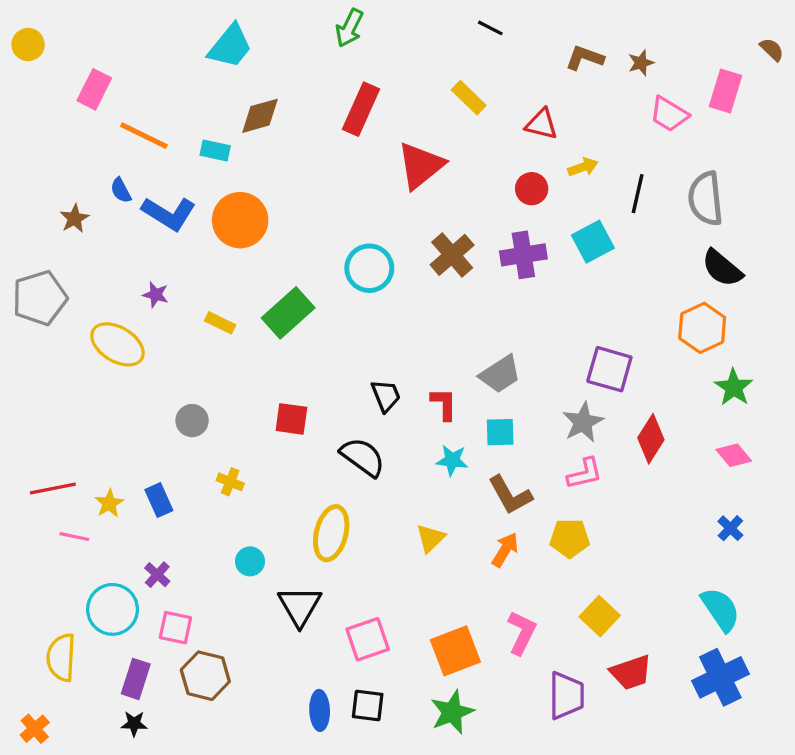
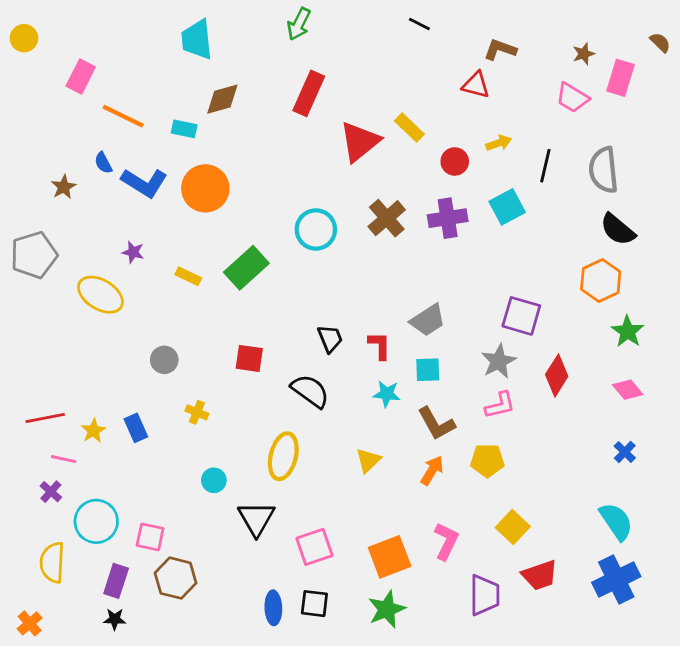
cyan trapezoid: (230, 46) -> (197, 40), turned 135
brown star: (641, 63) -> (584, 54), moved
yellow rectangle: (469, 98) -> (409, 127), moved
red triangle: (542, 124) -> (476, 85), moved
purple cross: (157, 575) -> (51, 492), moved

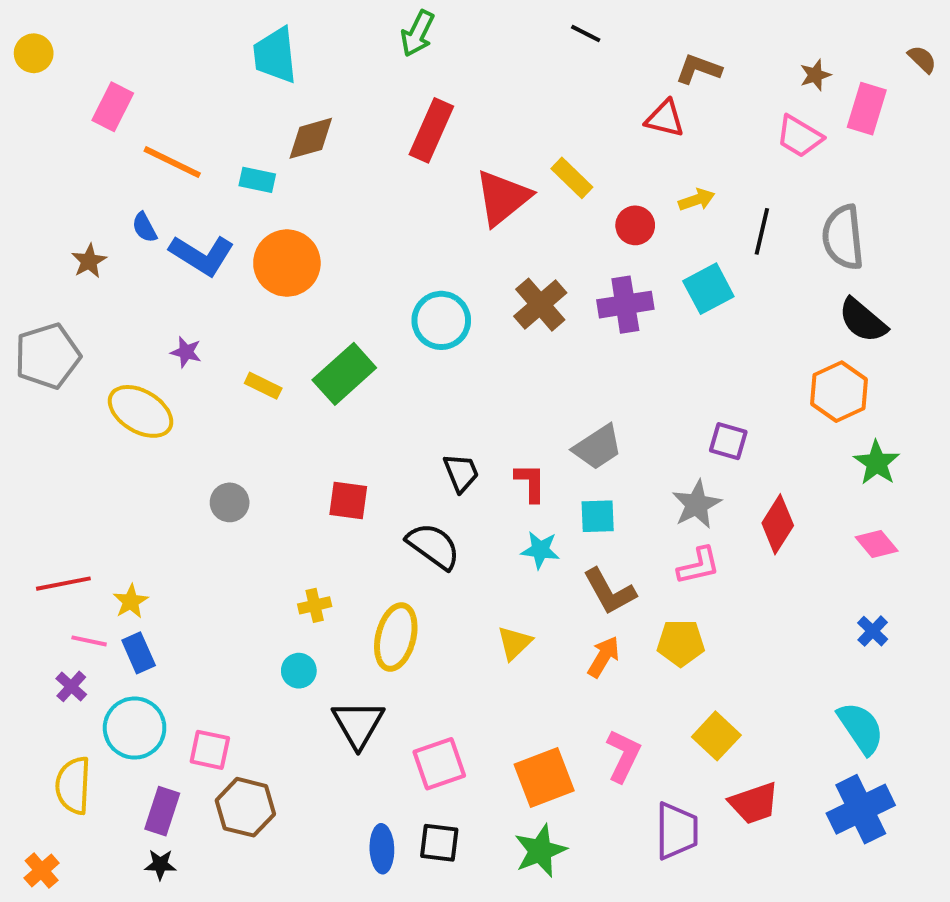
purple square: (521, 316) -> (728, 441), size x0.7
yellow cross: (197, 412) -> (315, 605), moved, turned -35
blue rectangle: (136, 428) -> (139, 653), moved

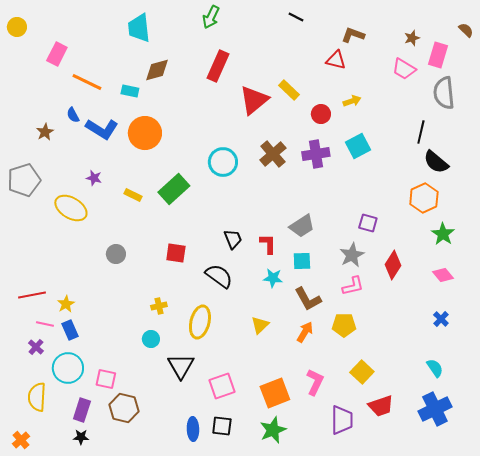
black line: (762, 231) -> (421, 132), moved
gray semicircle: (843, 237) -> (444, 93), moved
cyan semicircle: (861, 728) -> (435, 368), size x0.7

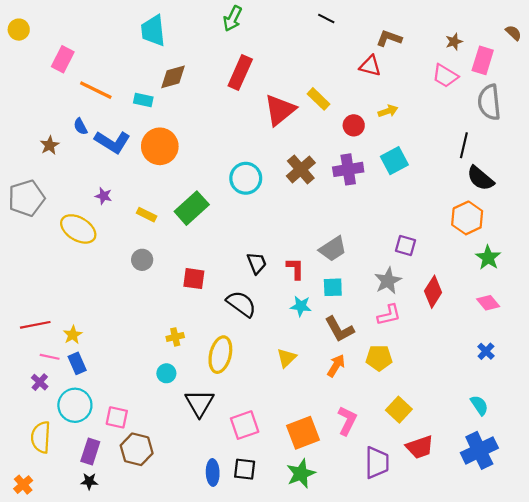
gray circle: (116, 254) -> (142, 260), moved

